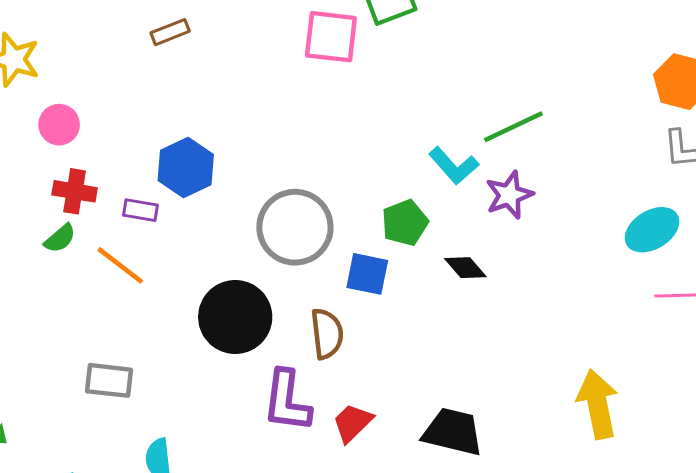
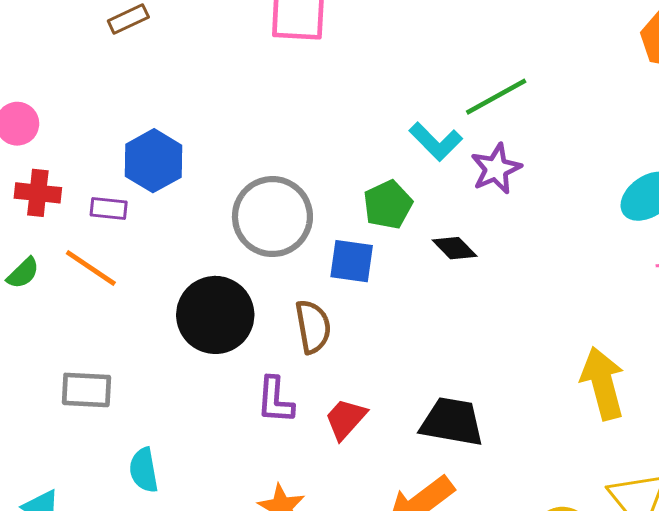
green semicircle: (60, 238) -> (23, 273), moved
purple L-shape: (287, 401) -> (275, 400), size x0.7

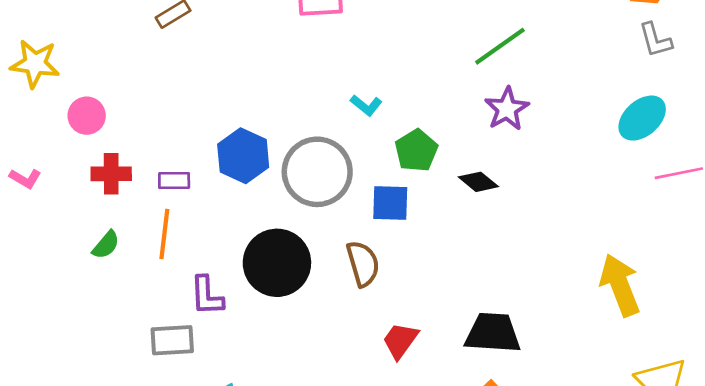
cyan L-shape: (436, 141) -> (366, 105), moved, size x0.7
blue hexagon: (154, 161) -> (243, 156), moved
orange line: (91, 268) -> (164, 234), turned 69
purple L-shape: (275, 400) -> (207, 296), moved

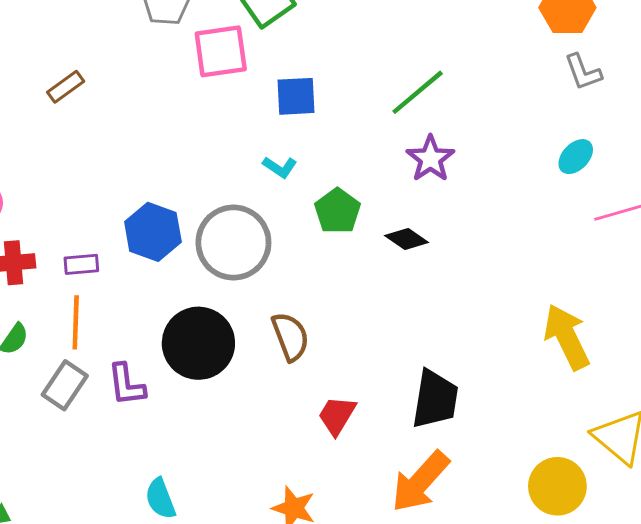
cyan ellipse: (642, 118) -> (576, 157), size x0.7
blue square: (390, 203) -> (296, 96), moved
black trapezoid: (493, 333) -> (435, 399), turned 100
gray rectangle: (172, 340) -> (65, 385), moved, turned -48

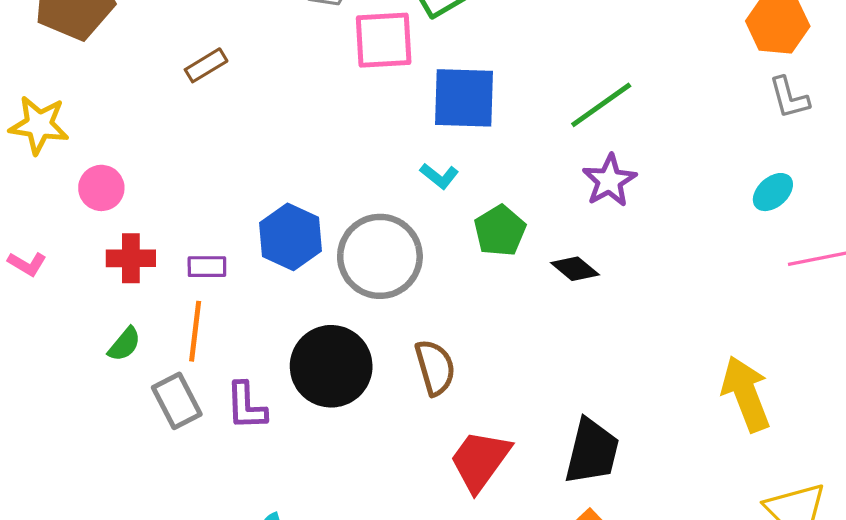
blue square: (296, 96) -> (464, 98), size x1.4
gray rectangle: (65, 385) -> (177, 401), turned -66
red trapezoid: (337, 415) -> (480, 461), size x1.4

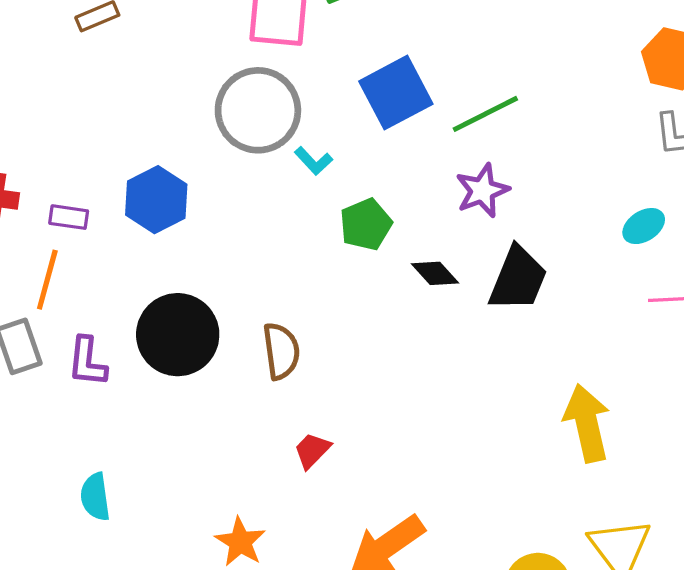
blue square: (464, 98) -> (396, 93), moved, turned -38
gray circle: (380, 256) -> (258, 110), moved
black trapezoid: (592, 452) -> (518, 279), moved
red trapezoid: (480, 461) -> (312, 450), size x0.6

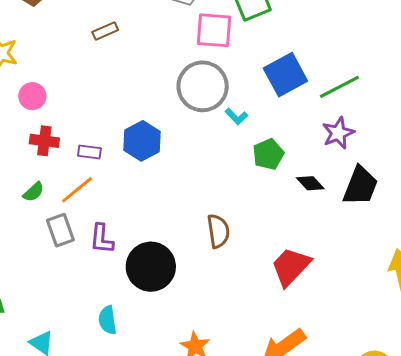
orange line: (47, 280) -> (77, 190), turned 36
black circle: (178, 335) -> (151, 267), moved
red trapezoid: (312, 450) -> (291, 266), moved, size x1.8

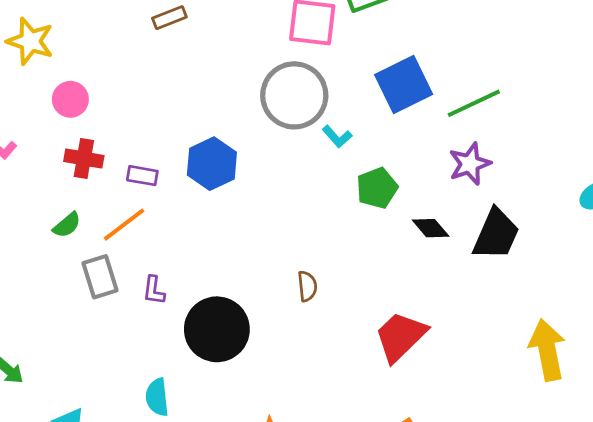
brown semicircle: (218, 231) -> (307, 286), size x0.7
purple L-shape: (102, 239) -> (154, 290), size x0.7

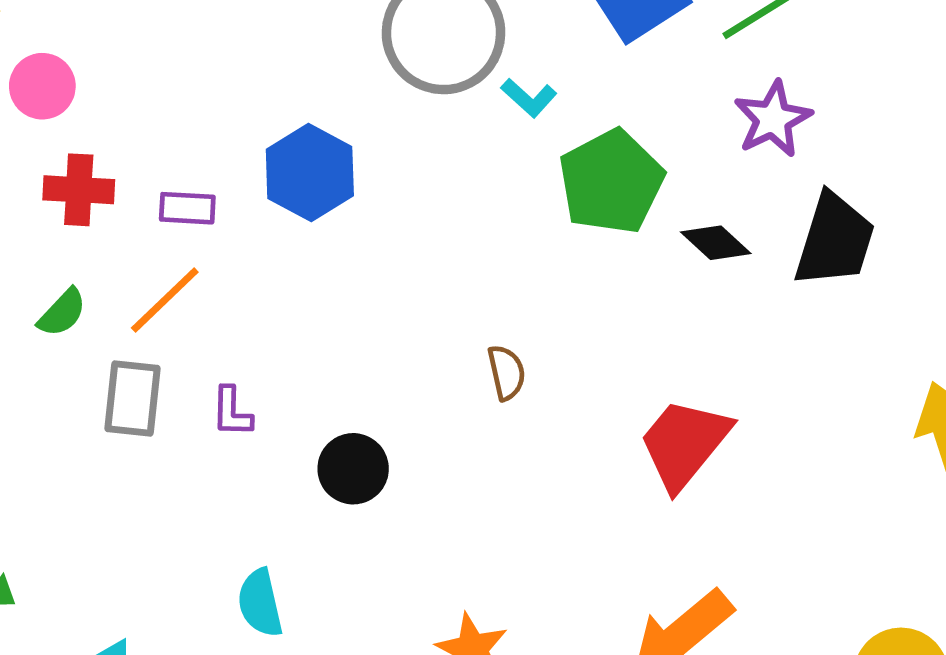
green pentagon: (377, 188) -> (611, 182), size x1.4
gray rectangle: (100, 277) -> (133, 399), turned 30
black circle: (217, 329) -> (353, 469), size x0.6

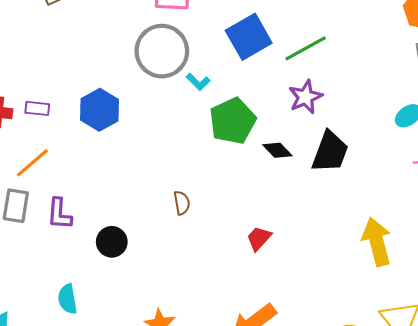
purple rectangle: (187, 208) -> (37, 108), moved
purple L-shape: (232, 412) -> (59, 214), size x1.4
red trapezoid: (684, 443) -> (259, 238), size x0.6

